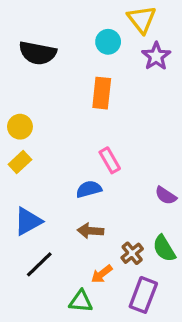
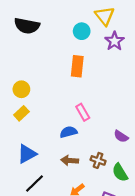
black semicircle: (38, 53) -> (27, 26), moved
brown cross: (132, 253) -> (98, 160), moved, turned -32

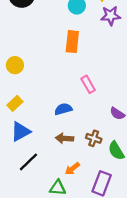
purple star: (114, 41) -> (111, 16), turned 30
pink rectangle: (83, 112) -> (88, 84), moved
yellow rectangle: (21, 113) -> (15, 103), moved

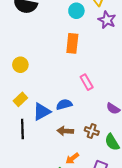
purple star: (111, 16) -> (107, 20), turned 30
blue triangle: (21, 132) -> (42, 112), moved
black line: (28, 162) -> (22, 129), moved, turned -48

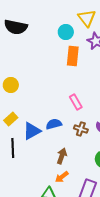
orange rectangle: (72, 43) -> (73, 56), moved
brown arrow: (65, 131) -> (62, 156), moved, turned 105
brown cross: (92, 131) -> (81, 129), moved

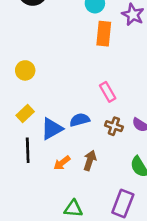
orange arrow: (62, 177) -> (62, 163), moved

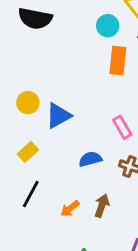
blue triangle: (52, 129) -> (58, 116), moved
black line: (28, 150) -> (31, 194), turned 30

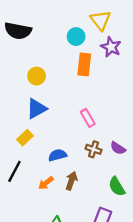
yellow circle: (28, 103) -> (37, 76), moved
yellow rectangle: (28, 152) -> (25, 138), moved
blue semicircle: (90, 159) -> (57, 155), moved

